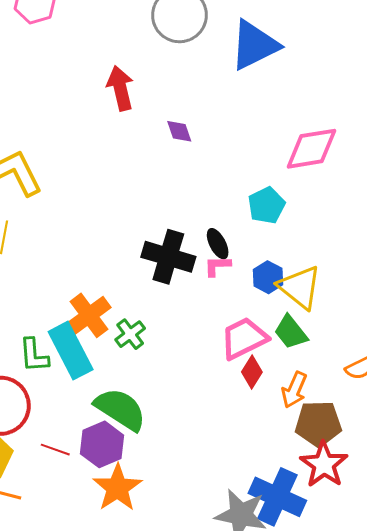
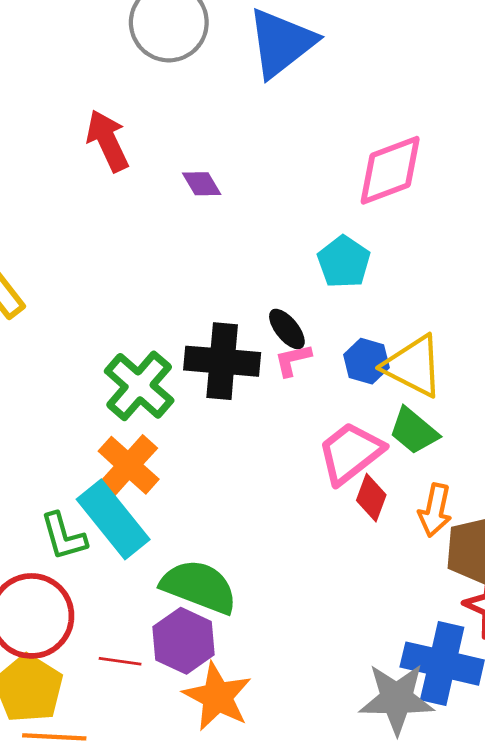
green cross: (130, 334) -> (139, 386), moved, size x1.6

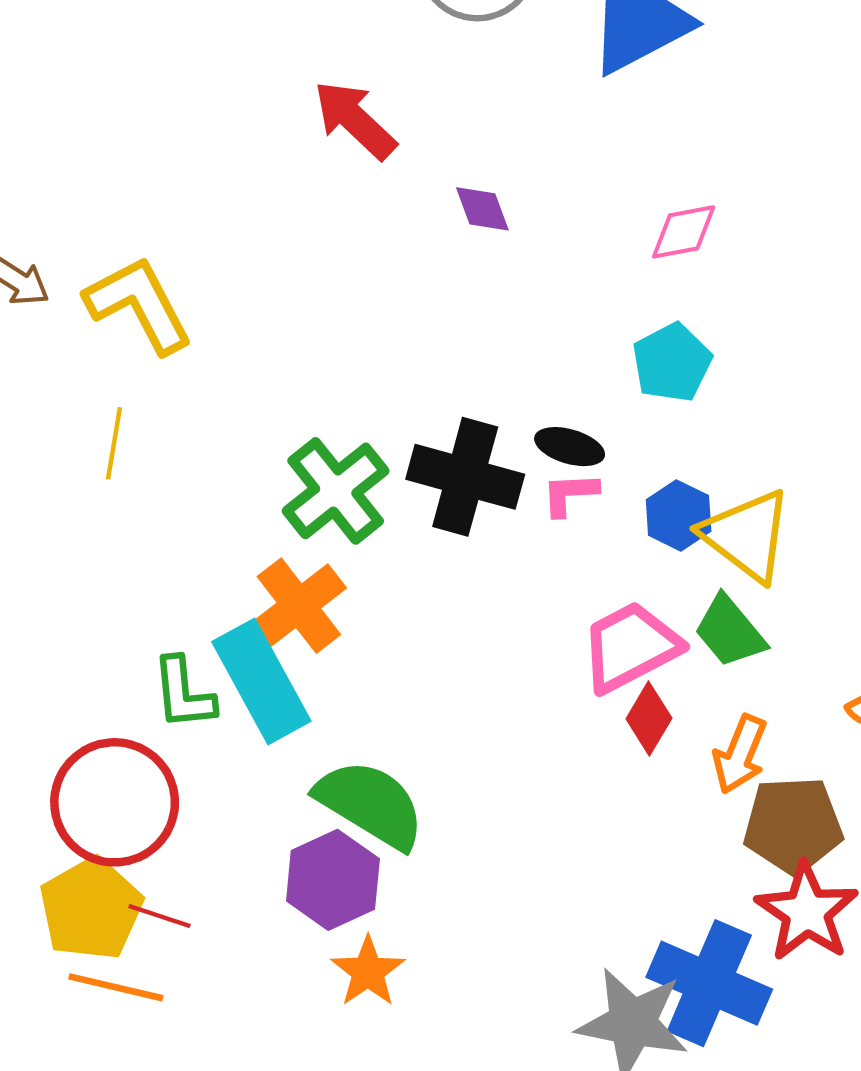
red arrow: (108, 141) -> (355, 120), turned -32
pink diamond: (390, 170) -> (684, 232), moved, size x0.6
black ellipse: (287, 329) -> (570, 447), turned -45
red line: (120, 661) -> (159, 916), moved
orange star: (217, 697) -> (368, 972), size x0.7

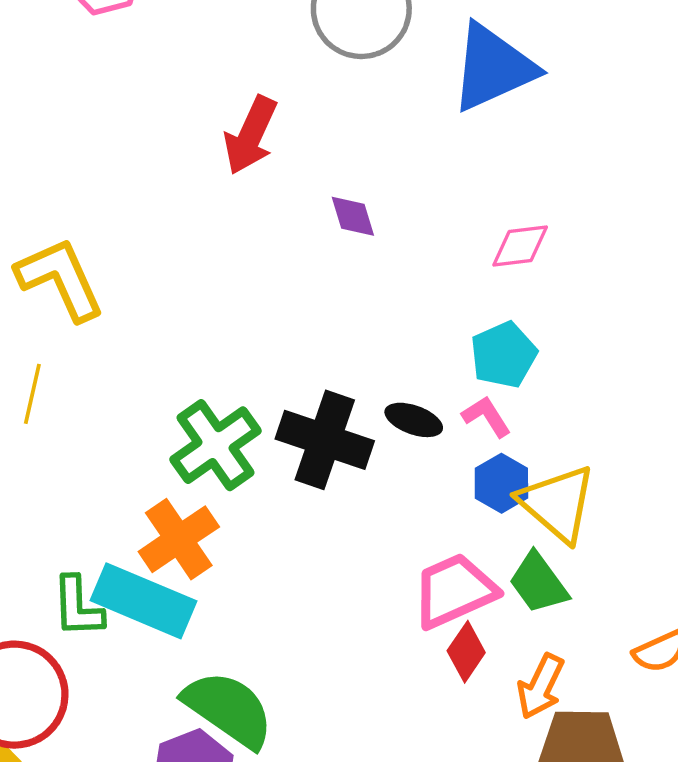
red arrow: (355, 120) -> (251, 135), turned -112
pink L-shape: (570, 494) -> (487, 416), moved, turned 57
cyan rectangle: (261, 681) -> (144, 601), turned -42

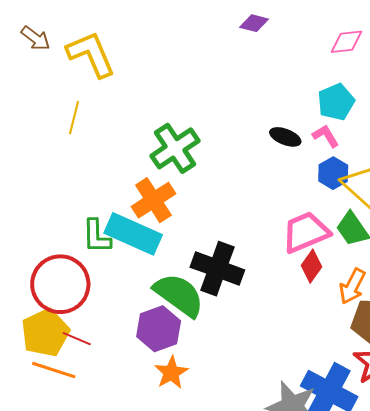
purple diamond: (353, 216) -> (254, 23), turned -60
black cross: (325, 440) -> (217, 269), moved

